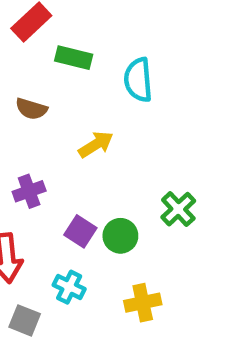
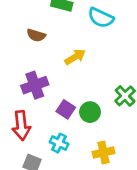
cyan semicircle: (138, 80) -> (101, 18), turned -60
purple cross: (29, 191) -> (35, 85), size x1.4

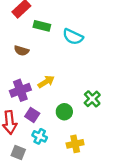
yellow arrow: (75, 57) -> (46, 82), moved
purple square: (66, 109) -> (32, 115), moved

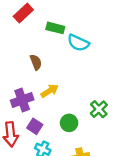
green rectangle: (42, 26) -> (55, 28), moved
brown semicircle: (21, 51) -> (36, 62), moved, turned -128

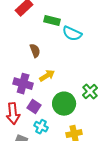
purple cross: (22, 100) -> (23, 84), turned 36
green circle: (69, 123) -> (64, 104), size x1.5

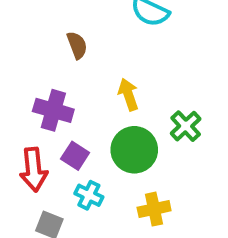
yellow arrow: (47, 76) -> (128, 95), moved, turned -77

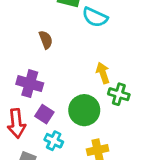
yellow arrow: (128, 95) -> (103, 73), moved
green cross: (186, 126) -> (119, 94), turned -30

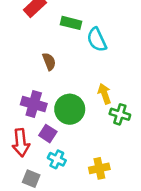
cyan semicircle: (95, 17) -> (97, 40), turned 40
green circle: (84, 110) -> (70, 109), moved

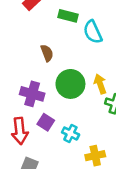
green circle: (70, 109) -> (70, 84), moved
cyan cross: (57, 159) -> (70, 133), moved

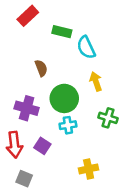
yellow arrow: (100, 84) -> (96, 81), moved
purple square: (46, 122) -> (42, 146), moved
cyan cross: (70, 133) -> (68, 125), moved, turned -35

